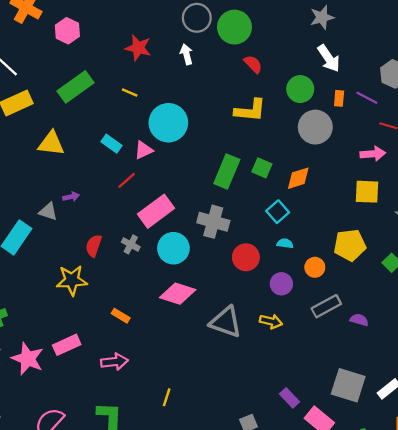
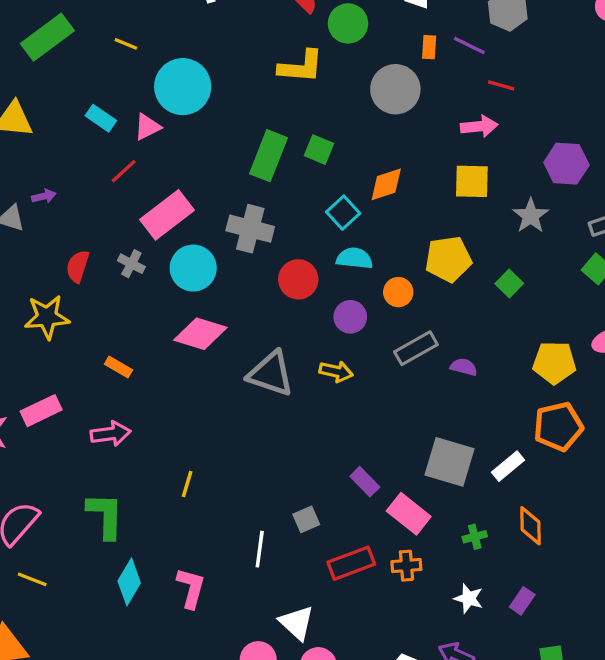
green circle: (300, 89) -> (348, 23), moved
orange diamond: (298, 178) -> (386, 184), moved
cyan semicircle: (285, 243) -> (354, 258), size x1.5

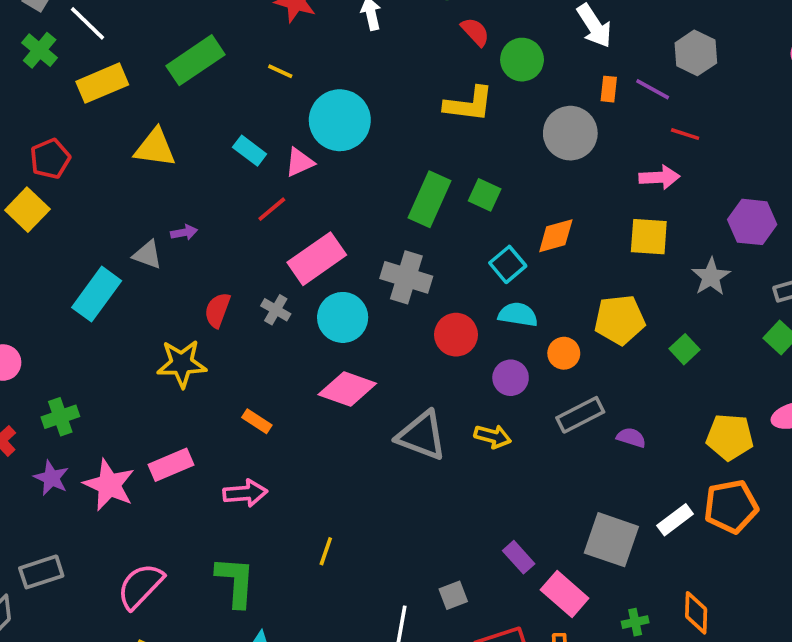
white rectangle: (508, 466) -> (675, 520), moved

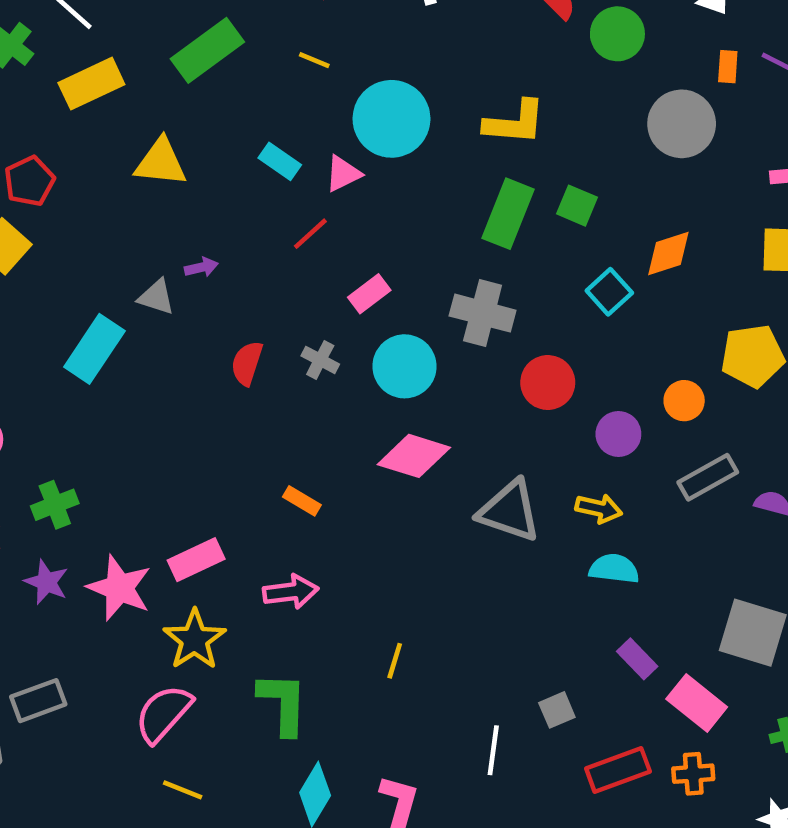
yellow L-shape: (469, 104) -> (515, 123), moved
pink rectangle: (317, 259) -> (369, 294), size x0.6
cyan semicircle: (518, 315) -> (614, 569), moved
yellow star: (182, 364) -> (195, 640), moved, turned -30

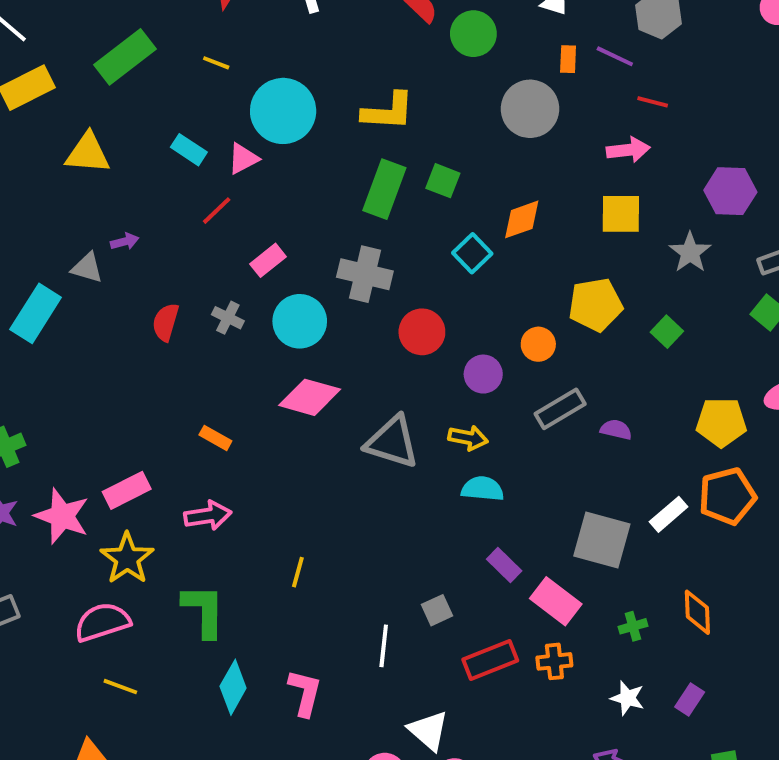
pink semicircle: (163, 714) -> (102, 622), turned 32

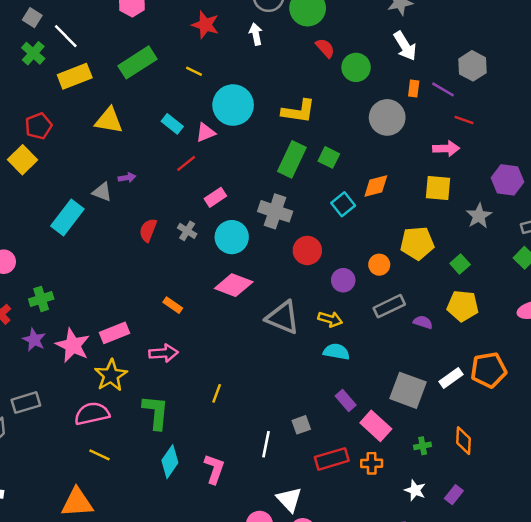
yellow pentagon: (721, 422) -> (463, 306), moved

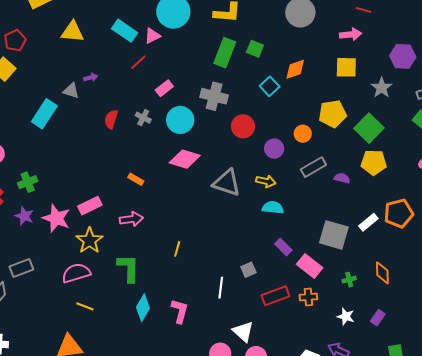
cyan rectangle: (172, 124) -> (125, 31), size x1.4
green square: (460, 264) -> (369, 128), size x1.8

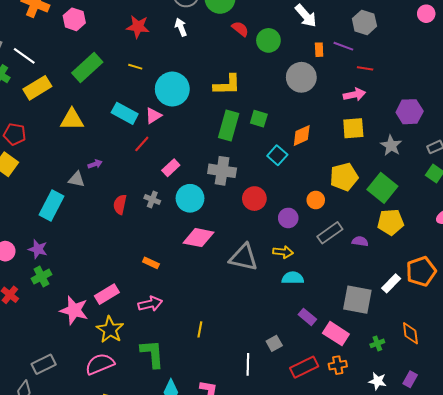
red pentagon: (15, 41) -> (15, 134), turned -30
purple star: (24, 216) -> (38, 249), moved

